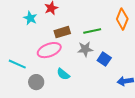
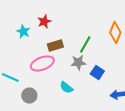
green line: (92, 31) -> (85, 44), turned -48
cyan semicircle: (63, 74) -> (66, 88), moved

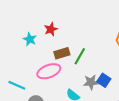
green line: (85, 44) -> (80, 56), moved
gray star: (78, 62) -> (91, 82), moved

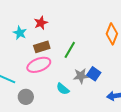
brown rectangle: (62, 53) -> (42, 47), moved

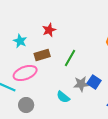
red star: (41, 23) -> (49, 30), moved
pink ellipse: (39, 65) -> (25, 73), moved

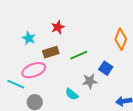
green line: (70, 58) -> (79, 55), turned 36
blue square: (94, 82) -> (106, 68), moved

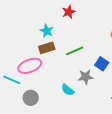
red star: (58, 27) -> (69, 12), moved
cyan star: (29, 38) -> (47, 31), moved

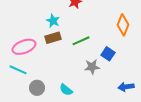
pink ellipse: (30, 66) -> (24, 47), moved
cyan semicircle: (68, 90) -> (66, 90), moved

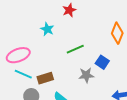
brown rectangle: (53, 38) -> (45, 78), moved
cyan line: (18, 70) -> (23, 74), moved

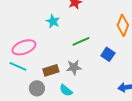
cyan line: (23, 74) -> (18, 66), moved
gray star: (86, 75) -> (74, 67), moved

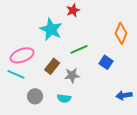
cyan star: (53, 21) -> (51, 29), size x1.6
brown rectangle: (51, 70) -> (52, 66), moved, turned -35
cyan semicircle: (66, 90) -> (64, 98), turned -32

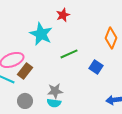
brown rectangle: (52, 66) -> (25, 71), moved
gray star: (72, 75) -> (55, 91), moved

